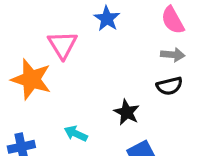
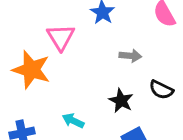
gray arrow: (173, 55) -> (130, 56), moved
black semicircle: (169, 86) -> (161, 90), moved, turned 40

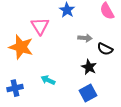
black semicircle: (161, 90) -> (105, 49), moved
black star: (121, 101) -> (89, 67), moved

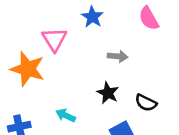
black semicircle: (105, 49) -> (146, 103), moved
black star: (89, 67) -> (108, 93), moved

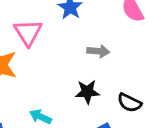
black star: (108, 93) -> (87, 92), turned -30

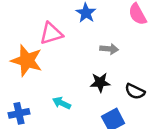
pink triangle: (28, 32) -> (51, 33), turned 45

